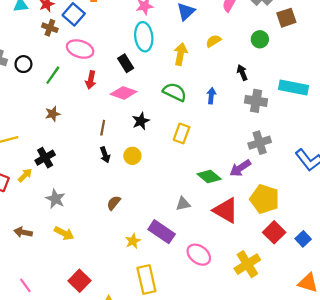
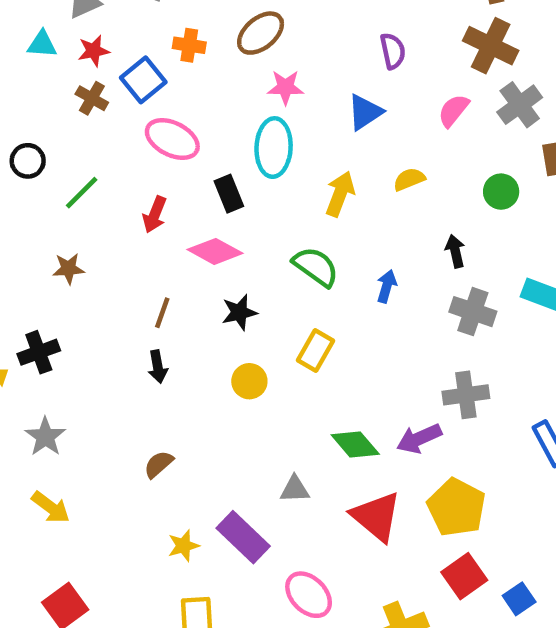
pink ellipse: (80, 49) -> (172, 139), moved
yellow circle: (132, 156) -> (249, 381), moved

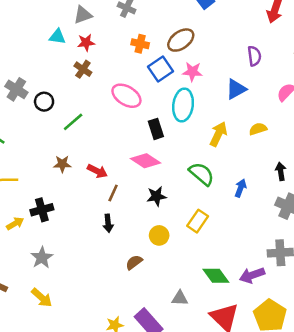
blue square: (143, 80) -> (161, 69), moved
red arrow: (155, 215) -> (97, 171), moved, turned -90
brown semicircle: (159, 464) -> (134, 262), moved

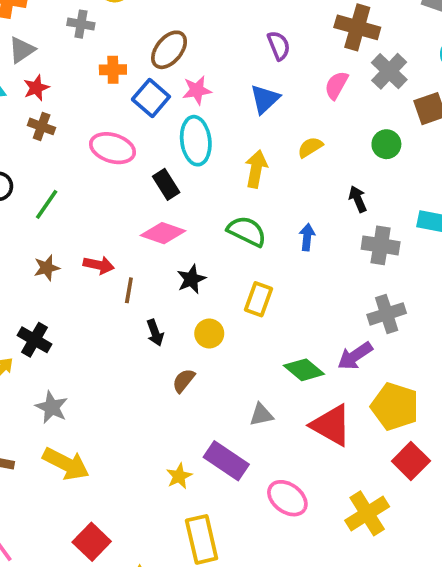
black cross: (42, 210) -> (34, 340), turned -30
black arrow: (108, 223) -> (155, 333), moved
yellow arrow: (42, 298) -> (66, 464), size x1.4

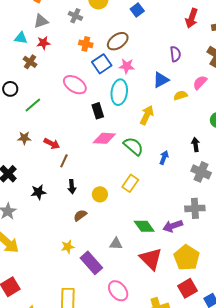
brown cross: (42, 126) -> (30, 62), moved
yellow semicircle: (310, 147) -> (181, 95), moved
pink diamond: (163, 233) -> (104, 138), moved, turned -30
black star: (191, 279) -> (38, 192), moved
yellow star: (179, 476) -> (68, 247), moved

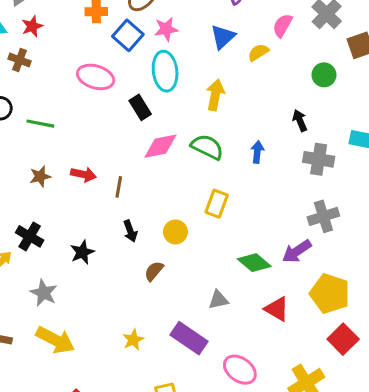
green line: (33, 105) -> (40, 124), turned 66
brown line: (64, 161) -> (119, 187), moved
yellow star: (68, 247) -> (133, 340), moved
red triangle: (151, 259) -> (277, 309), size x0.7

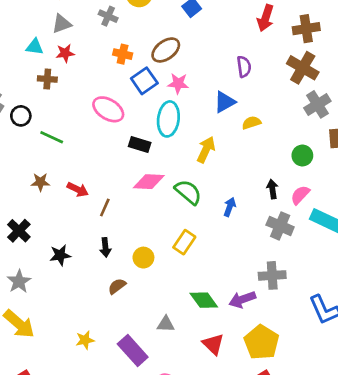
pink semicircle: (283, 25) -> (300, 195), moved
brown cross: (19, 60) -> (47, 79), turned -30
black rectangle: (140, 107) -> (140, 145), turned -55

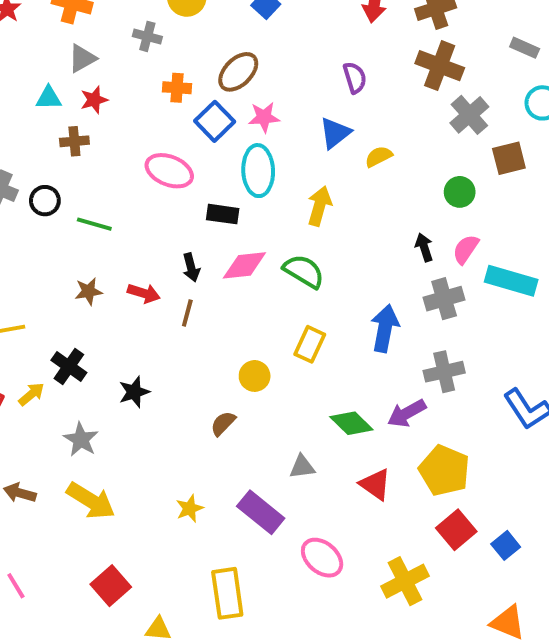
blue arrow: (230, 207) -> (385, 328), moved, size x1.6
gray cross: (280, 226) -> (444, 299), turned -30
black arrow: (105, 247) -> (191, 267), moved

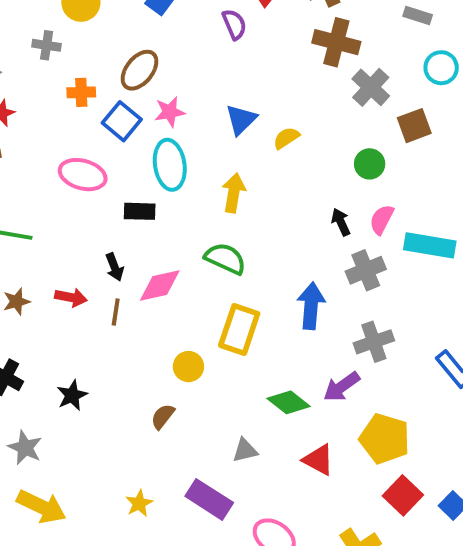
purple semicircle: (355, 78) -> (234, 24), moved
pink diamond: (244, 265) -> (160, 285), moved
yellow rectangle: (310, 344) -> (239, 329), size x1.4

